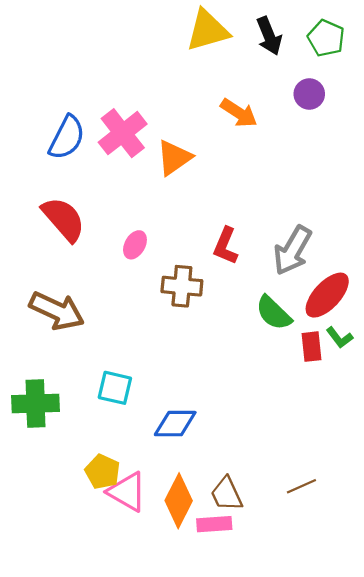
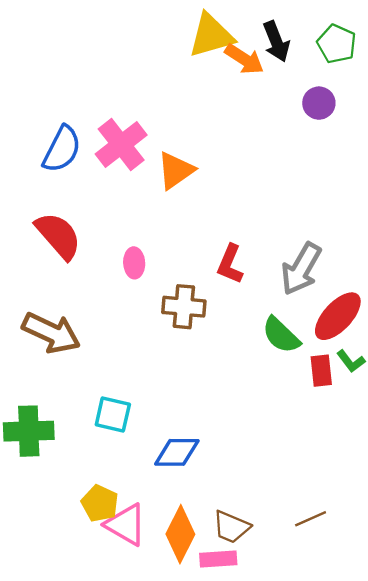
orange arrow: (239, 113) -> (244, 59), moved
pink ellipse: (135, 245) -> (134, 263), turned -32
brown trapezoid: (227, 494) -> (231, 527), turned -42

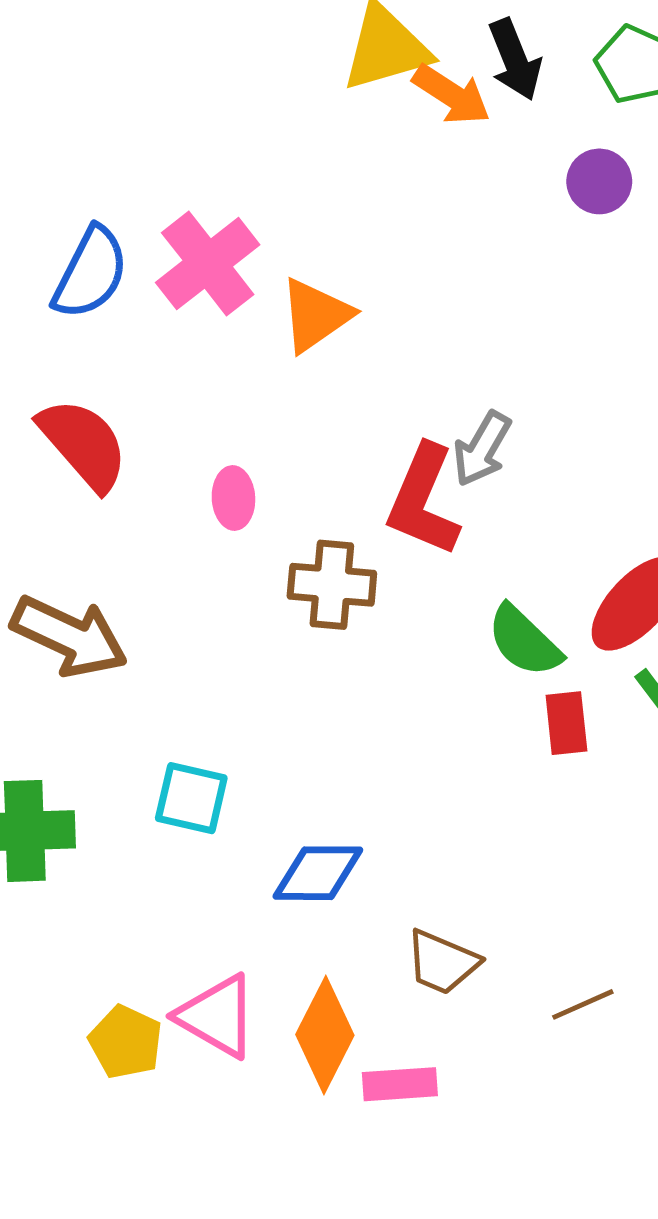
red L-shape: (230, 264) -> (423, 500), size x1.4
gray arrow: (301, 269) -> (482, 449), moved, size x0.7
red rectangle: (321, 371) -> (566, 723), moved
yellow pentagon: (100, 503) -> (126, 1042), moved
brown trapezoid: (231, 527) -> (442, 962), moved

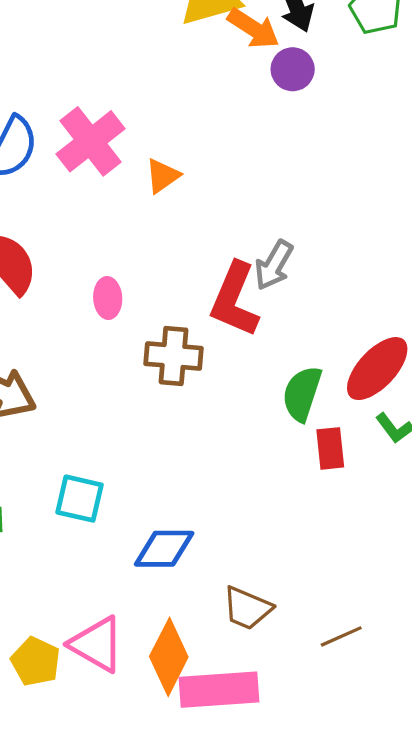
purple circle: (599, 181) -> (293, 69), moved
orange triangle: (316, 315) -> (163, 176), size x0.7
green semicircle: (524, 641) -> (302, 394), turned 64
pink rectangle: (400, 1084) -> (219, 690), size x1.6

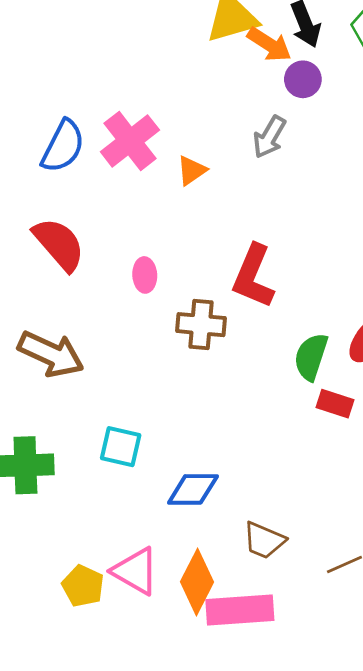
gray arrow: (274, 265) -> (269, 137), moved
red rectangle: (330, 448) -> (335, 404), turned -66

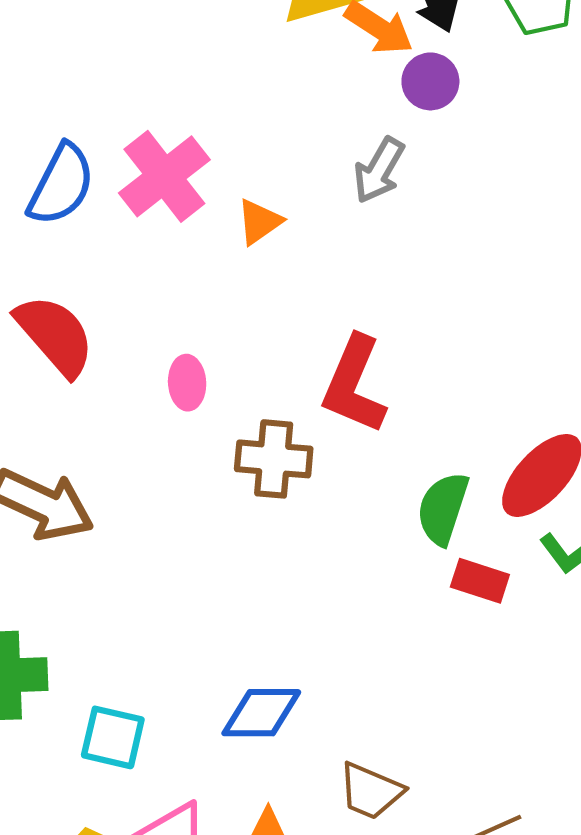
cyan square: (121, 447) -> (113, 737), moved

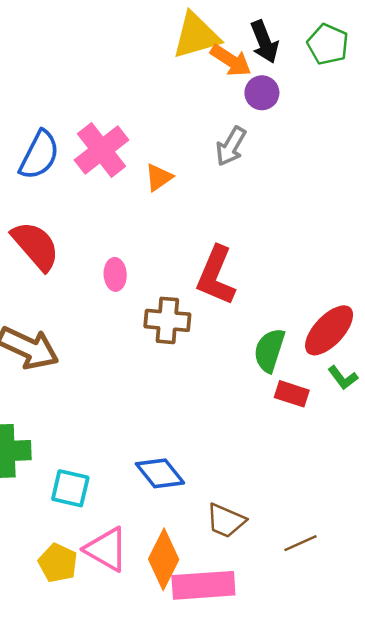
blue diamond: (261, 713) -> (160, 473), turned 51

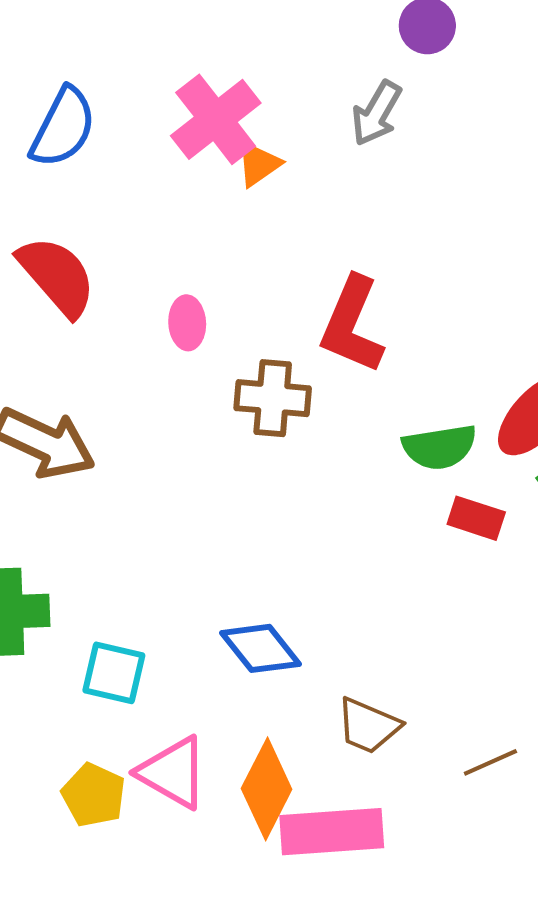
pink cross: (101, 150) -> (216, 119), moved
green semicircle: (269, 350) -> (440, 447), turned -117

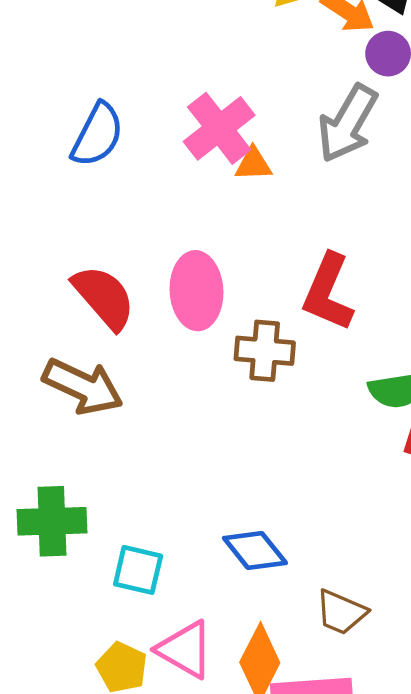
gray arrow: (376, 113) -> (348, 123), size x1.5
orange triangle: (258, 164) -> (253, 164), turned 33
red semicircle: (57, 276) -> (104, 297), moved
pink ellipse: (187, 323) -> (196, 291), size x1.8

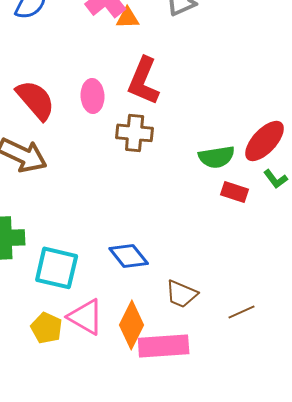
pink ellipse: (196, 291) -> (93, 96), size x0.7
red L-shape: (328, 292) -> (144, 81), moved
cyan square: (138, 570) -> (57, 268), size x1.4

